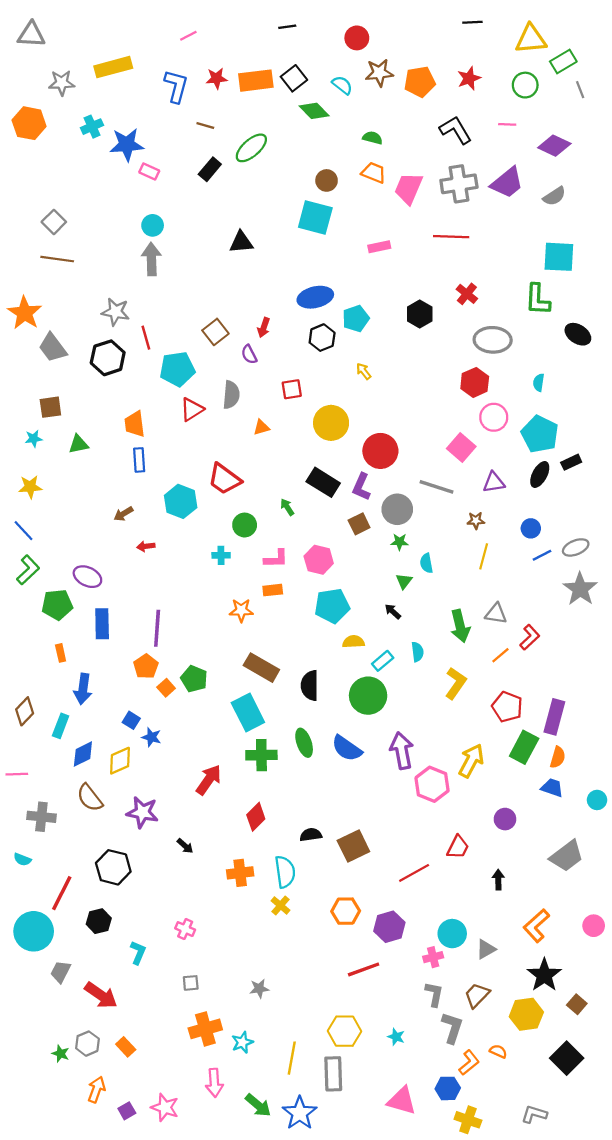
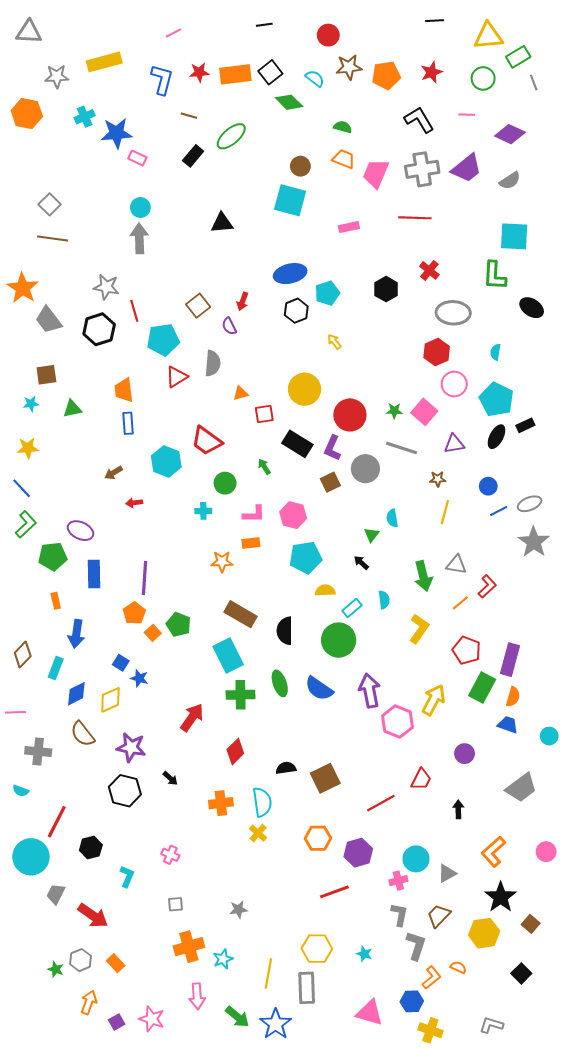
red square: (292, 389) -> (264, 414), moved
green star: (399, 542) -> (394, 411), moved
black hexagon: (113, 867) -> (125, 791), moved
black square: (567, 1058) -> (521, 973), size x0.7

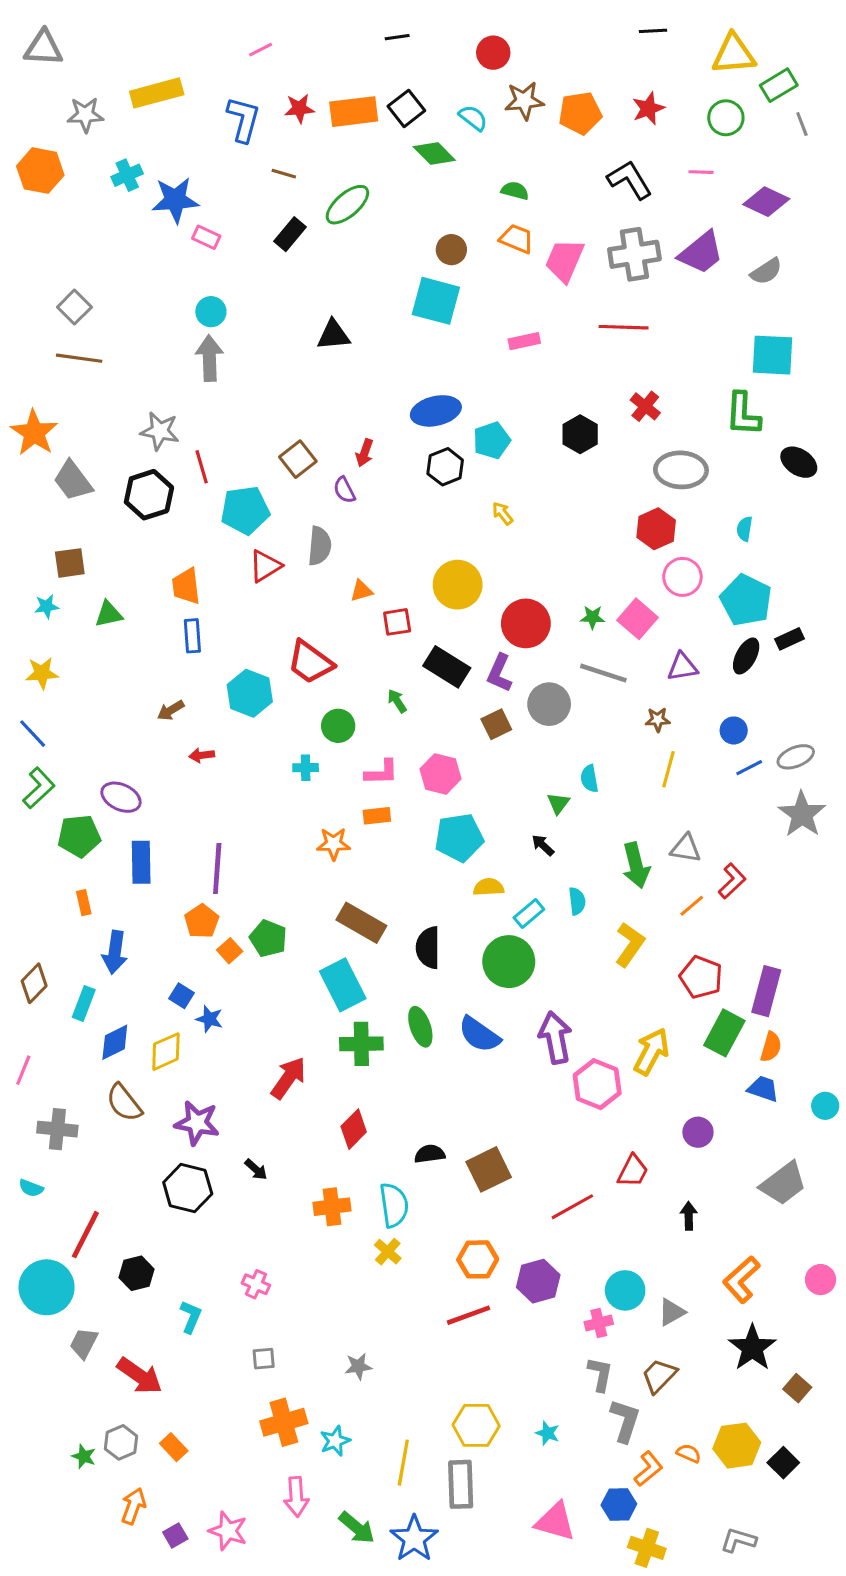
pink line: (15, 712) -> (23, 1070), turned -66
red line: (334, 892) -> (468, 1315), moved
yellow hexagon: (484, 933) -> (737, 1446), moved

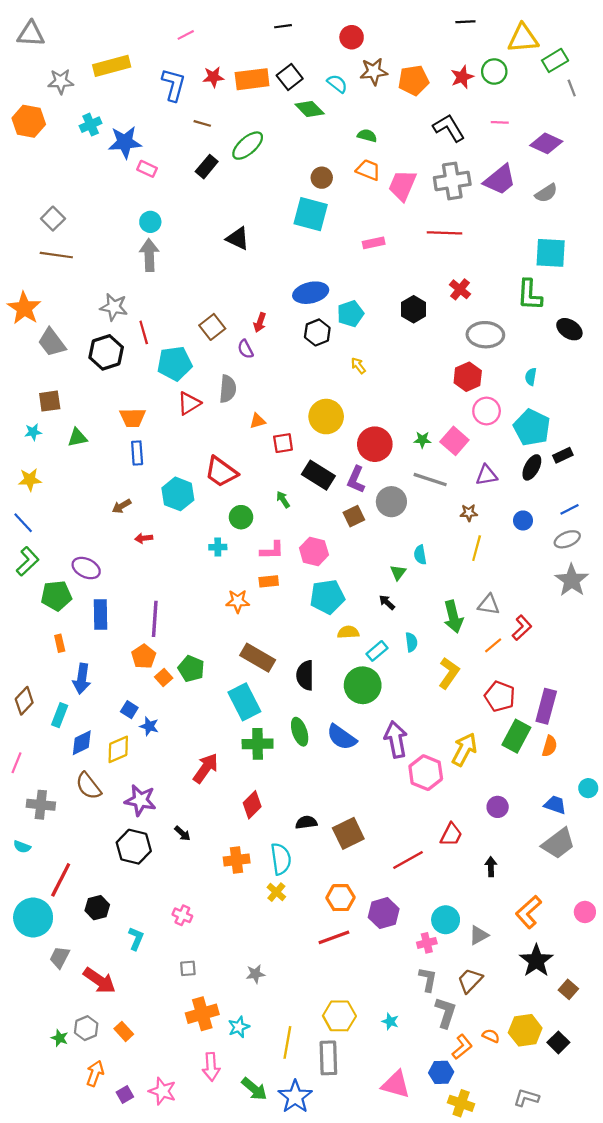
green circle: (726, 118) -> (494, 71), moved
black triangle: (333, 335) -> (238, 238), turned 30
orange trapezoid: (186, 586) -> (133, 418), turned -84
blue line: (749, 768) -> (569, 509), moved
blue trapezoid: (763, 1089) -> (555, 805), moved

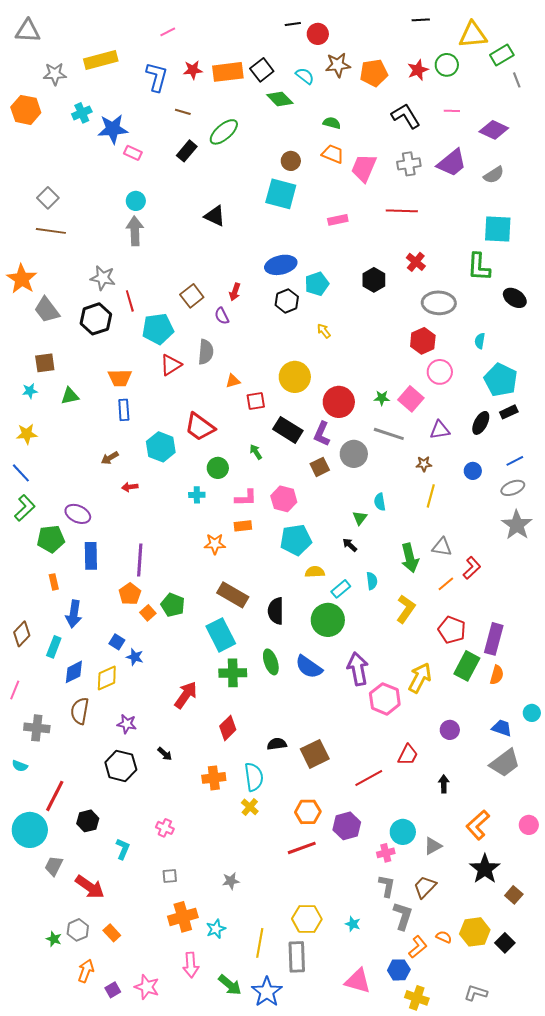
black line: (283, 26) -> (293, 24), moved
gray cross: (452, 181) -> (409, 164), size x0.7
cyan pentagon: (532, 428) -> (501, 380), moved
brown semicircle: (88, 786) -> (80, 711), turned 48
purple star: (140, 800) -> (127, 724), size x0.7

